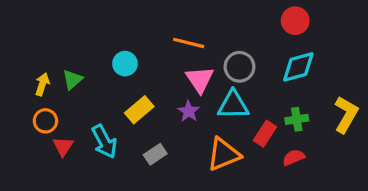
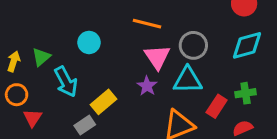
yellow rectangle: (139, 110) -> (104, 102), moved
cyan arrow: (104, 142) -> (66, 82), moved
gray rectangle: (155, 154) -> (85, 125), moved

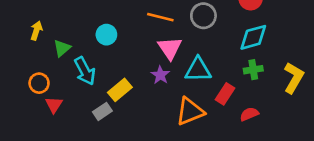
gray circle: (193, 45) -> (203, 16), moved
yellow arrow: (14, 61) -> (36, 31), moved
green cross: (246, 93) -> (253, 70), moved

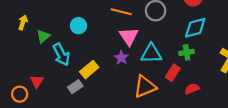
green cross: (253, 70) -> (187, 52), moved
orange circle: (39, 83) -> (20, 94), moved

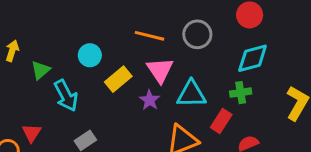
yellow rectangle: (89, 70) -> (118, 79), moved

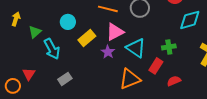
cyan diamond: (253, 58) -> (190, 20), moved
pink triangle: (160, 70) -> (115, 32), turned 36
cyan triangle: (191, 94) -> (136, 48), turned 35

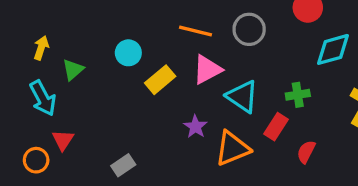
cyan arrow: (52, 49) -> (43, 98), moved
purple star: (108, 52) -> (195, 127), moved
gray rectangle: (65, 79) -> (123, 165), moved
red semicircle: (174, 81) -> (306, 152), turned -40

